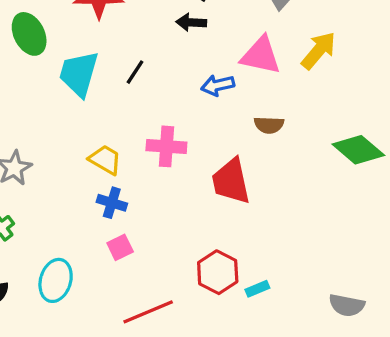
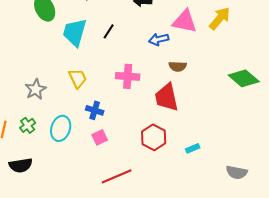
brown semicircle: (269, 125) -> (178, 66), moved
yellow trapezoid: (105, 160) -> (78, 78), moved, turned 35
red hexagon: (218, 272) -> (154, 137), moved
cyan ellipse: (56, 280) -> (61, 128), moved
cyan rectangle: (257, 289) -> (193, 148), moved

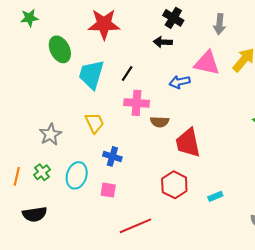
brown semicircle: (178, 66) -> (160, 122), moved
pink cross: (128, 76) -> (137, 103), moved
pink square: (100, 137) -> (108, 190), moved, turned 35

